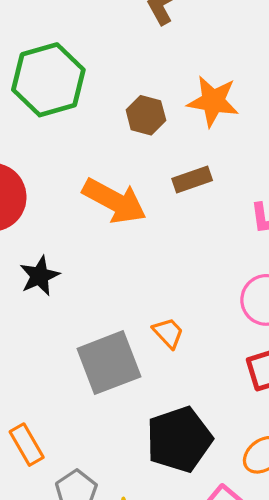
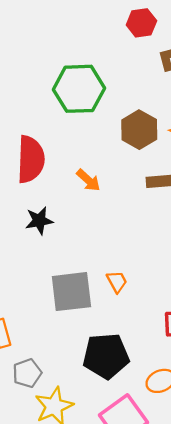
brown hexagon: (146, 115) -> (139, 130), size x1.4
orange arrow: (114, 201) -> (88, 180), moved, size x0.6

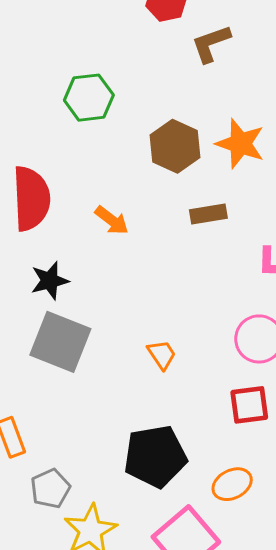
green hexagon: (79, 89) -> (89, 98), size x0.7
gray square: (71, 292) -> (60, 342), moved, turned 33

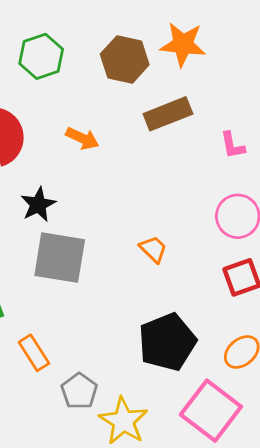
green hexagon: (89, 98) -> (41, 56), moved
brown rectangle: (208, 214) -> (168, 114), size x1.4

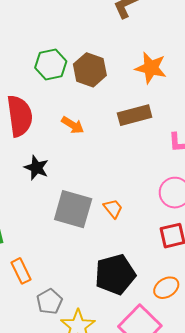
brown hexagon: (125, 59) -> (90, 70), moved
black star: (38, 205) -> (36, 168), turned -30
gray square: (60, 258) -> (73, 209), moved

